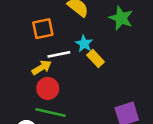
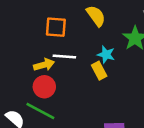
cyan star: (84, 44) -> (106, 55), moved, turned -30

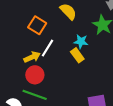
orange square: (56, 27) -> (37, 25), turned 36
white line: (64, 57) -> (48, 48), turned -54

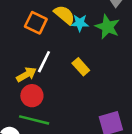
orange square: (37, 25) -> (36, 23), moved
cyan star: (81, 41) -> (80, 23), moved

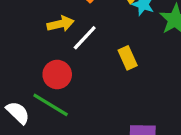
yellow arrow: (26, 75) -> (61, 24), moved

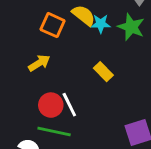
white line: (85, 38) -> (69, 105), moved, turned -50

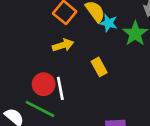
yellow arrow: (39, 63) -> (63, 45), moved

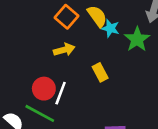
white line: (60, 88) -> (61, 93), turned 30

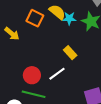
yellow arrow: (64, 50) -> (12, 34), moved, turned 70
white line: (61, 93) -> (57, 74), moved, turned 48

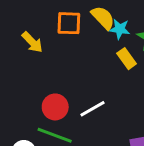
orange square: (35, 18) -> (69, 23), turned -30
yellow rectangle: (70, 53) -> (127, 59), moved

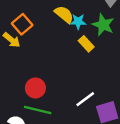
orange square: (69, 23) -> (22, 24), moved, turned -36
white line: (92, 109) -> (85, 99), moved

